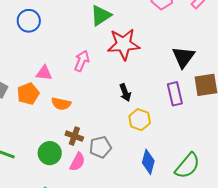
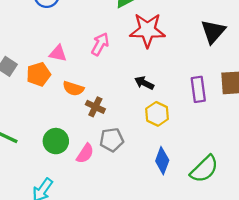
black triangle: (183, 57) -> (213, 32), moved
black arrow: (125, 93) -> (144, 83), turned 132
brown cross: (74, 136) -> (95, 107), moved

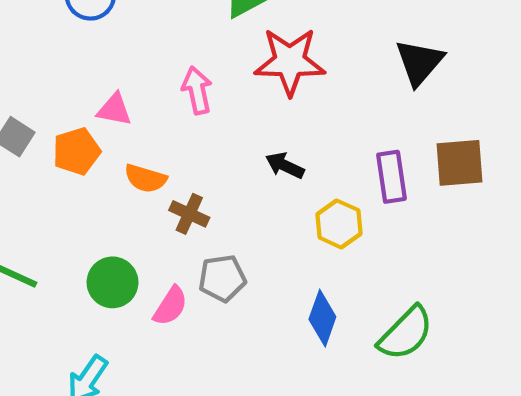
pink arrow: (100, 44) -> (197, 90), turned -40
yellow hexagon: (157, 114) -> (339, 224), moved

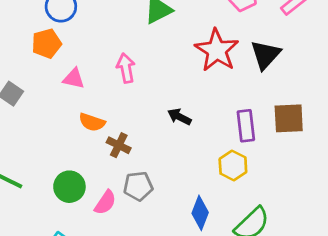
red star: (290, 62) -> (217, 50), moved, turned 30
orange pentagon: (77, 151) -> (47, 43), moved
yellow hexagon: (339, 224) -> (233, 165), moved

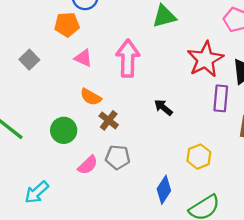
pink arrow: (126, 68) -> (128, 58), size x1.5
purple rectangle: (246, 126) -> (221, 98), moved
green circle: (69, 187) -> (64, 130), moved

